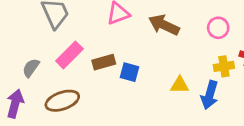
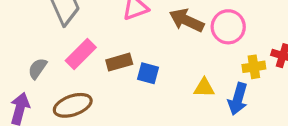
pink circle: (218, 28) -> (228, 27), moved, size x1.4

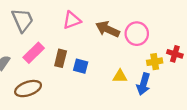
brown rectangle: (119, 62) -> (61, 58), turned -60

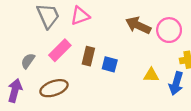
pink triangle: (72, 20) -> (80, 16), moved

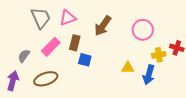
brown arrow: (138, 25) -> (103, 26), moved, turned -80
brown rectangle: (88, 56) -> (75, 43), moved
blue square: (110, 64) -> (85, 60), moved

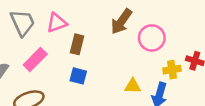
brown arrow: (103, 26) -> (121, 21), moved
brown rectangle: (75, 43) -> (77, 44), moved

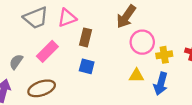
gray trapezoid: (23, 23) -> (36, 18), turned 92
pink circle: (152, 38) -> (142, 42), moved
yellow cross: (172, 70) -> (164, 55), moved

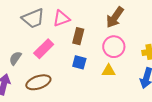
pink circle: (142, 42) -> (114, 47), moved
yellow triangle: (136, 76) -> (109, 71), moved

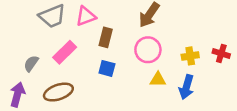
yellow triangle: (109, 71) -> (158, 80), moved

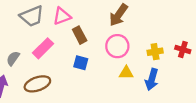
brown rectangle: (106, 37) -> (80, 35), turned -42

